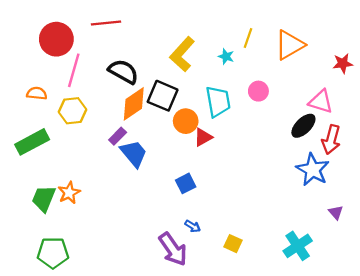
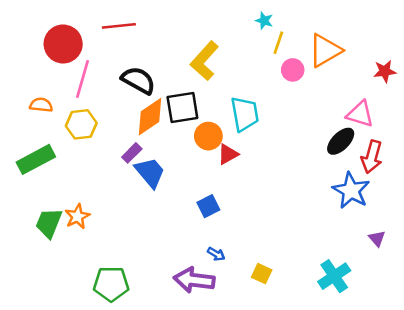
cyan star: (226, 56) -> (264, 21), moved
pink circle: (258, 91) -> (293, 70), moved
black square: (163, 96) -> (182, 108), turned -32
purple arrow: (173, 249) -> (194, 280), turned 132
green pentagon: (53, 253) -> (111, 284), moved

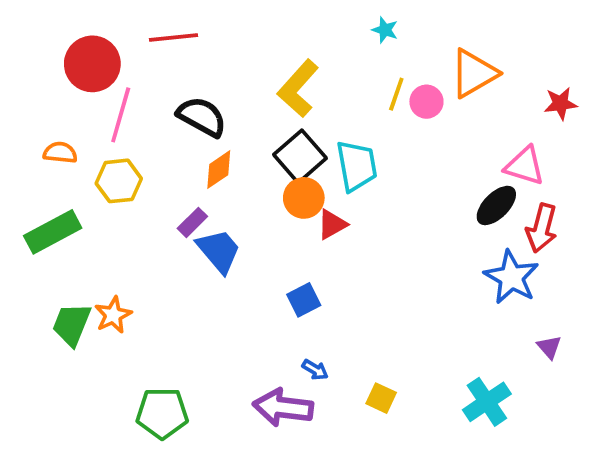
yellow line: (278, 43) -> (396, 94), moved
black square: (182, 108) -> (300, 156), moved, turned -32
orange diamond: (150, 117) -> (219, 170), size x0.7

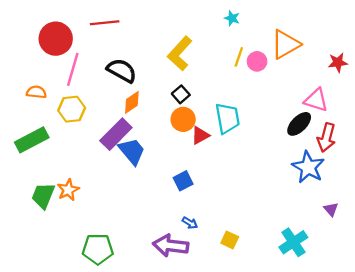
black square: (300, 156) -> (181, 94), size x0.6
cyan trapezoid: (357, 166) -> (227, 118), moved
purple rectangle: (192, 222) -> (116, 134), size x1.8

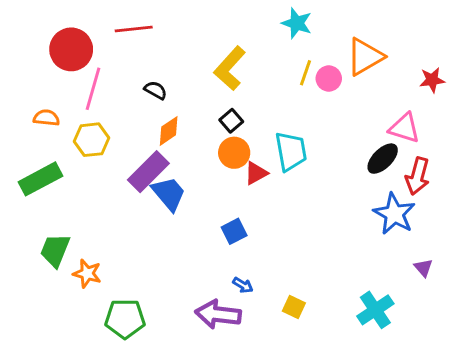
cyan star: (232, 18) -> (297, 23), size x1.5
black semicircle: (122, 70) -> (156, 90), size x0.6
orange star: (68, 190) -> (87, 274), moved, turned -30

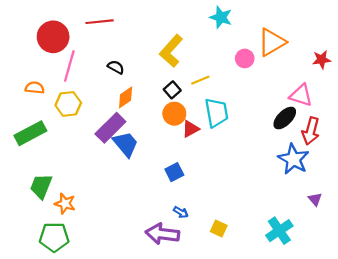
yellow line: (305, 73) -> (200, 80), moved, turned 48
green pentagon: (125, 319) -> (54, 237), moved

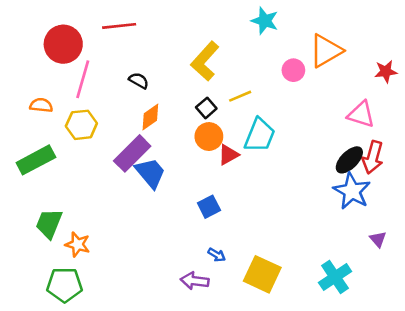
cyan trapezoid: (217, 113) -> (260, 135), turned 32
black ellipse: (285, 118) -> (349, 160), moved
yellow square: (219, 228) -> (262, 274), size x1.8
purple arrow: (162, 234) -> (195, 281), size x0.7

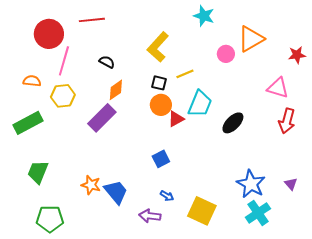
black square: (206, 108) -> (159, 83), turned -35
black ellipse: (349, 160) -> (233, 123), moved
blue trapezoid: (150, 173) -> (116, 192), moved
blue star: (352, 191) -> (251, 184), moved
orange star: (78, 244) -> (91, 185), moved

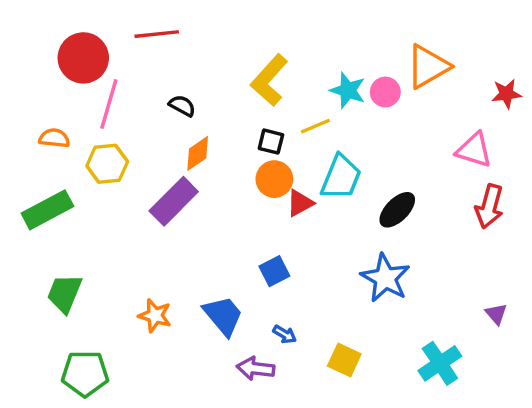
cyan star: (204, 16) -> (348, 90), moved
blue star: (251, 184) -> (385, 278), moved
blue trapezoid: (116, 192) -> (223, 316), moved
yellow square: (202, 211) -> (344, 360), size x0.7

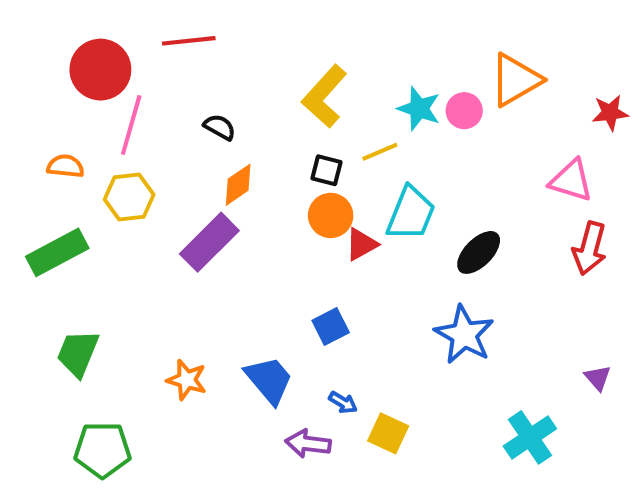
yellow square: (344, 360) -> (388, 433), moved

